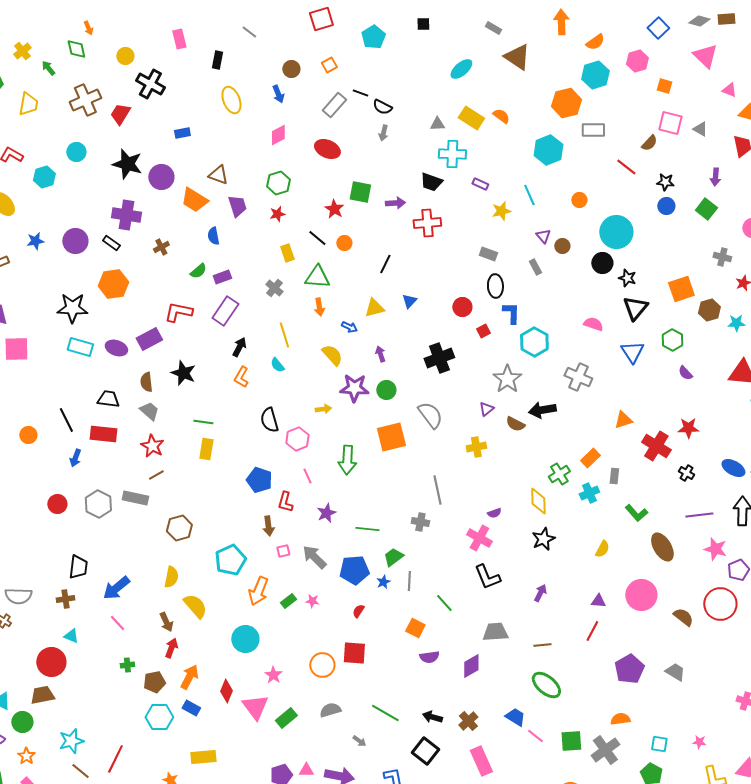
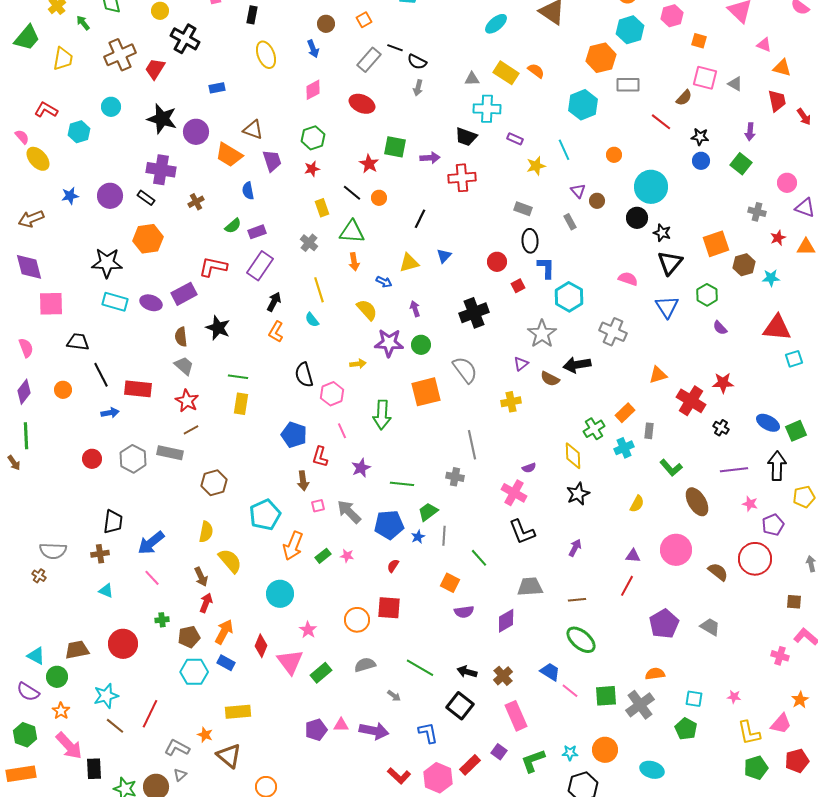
black trapezoid: (108, 399) -> (78, 342), moved
blue arrow: (75, 458) -> (110, 413), turned -120
pink star: (715, 549) -> (750, 504), size x0.7
red circle: (51, 662) -> (123, 644), moved

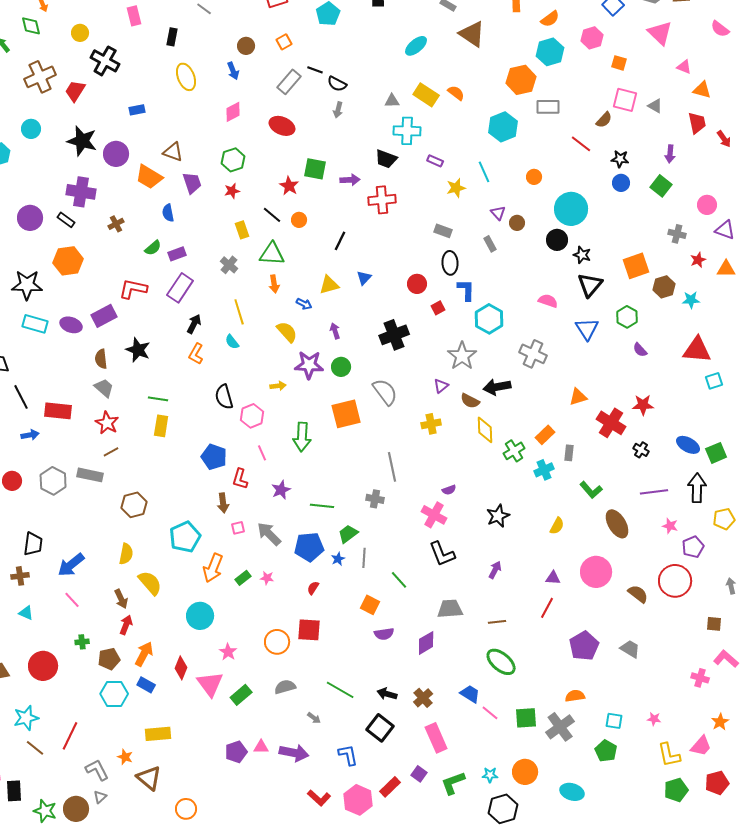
yellow diamond: (573, 456) -> (485, 430), moved
gray L-shape: (177, 748) -> (97, 770), turned 35

